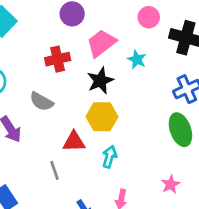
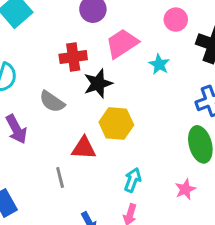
black star: (100, 81) -> (98, 84), moved
cyan arrow: (109, 157) -> (133, 180), moved
pink star: (171, 184) -> (185, 189), moved

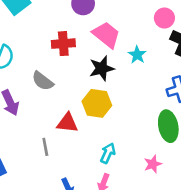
pink circle: (176, 20) -> (164, 18), moved
pink trapezoid: (122, 43) -> (106, 35), turned 68
black star: (98, 84) -> (102, 68), moved

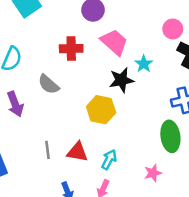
black star: (102, 68) -> (121, 80), moved
red triangle: (67, 123) -> (77, 152), moved

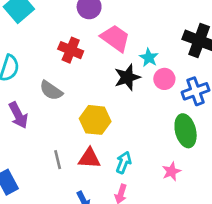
pink circle: (173, 29) -> (164, 79), moved
red cross: (71, 49) -> (71, 50), turned 30
yellow hexagon: (101, 110) -> (95, 120), moved

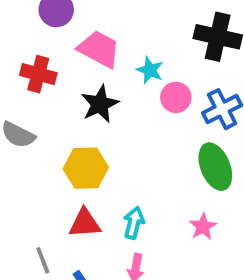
black star: (127, 77) -> (100, 104), moved
gray line: (58, 160) -> (43, 260), moved

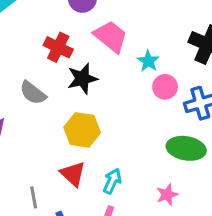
black star: (100, 104) -> (82, 79), moved
green ellipse: (215, 167) -> (186, 148), turned -69
red triangle: (85, 223) -> (73, 174), turned 36

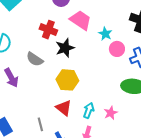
pink star: (167, 195) -> (111, 113), moved

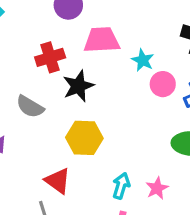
pink trapezoid: (81, 20) -> (102, 40), turned -35
red cross: (48, 30) -> (50, 57), turned -36
red triangle: (64, 108) -> (58, 181), moved

